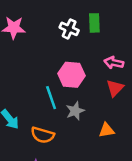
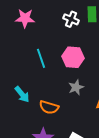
cyan line: (51, 98) -> (41, 58), moved

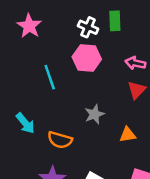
pink star: (25, 18) -> (29, 26), turned 30
pink hexagon: (73, 57) -> (87, 58), moved

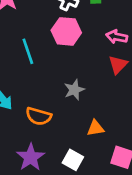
orange triangle: (128, 135) -> (95, 128), moved

